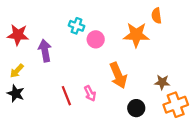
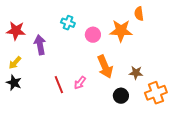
pink circle: (96, 39) -> (93, 35), moved
brown star: (162, 82) -> (136, 73), moved
pink arrow: (90, 93) -> (80, 83), turned 64

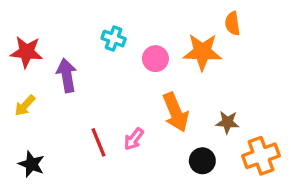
black star: (14, 83) -> (32, 164), moved

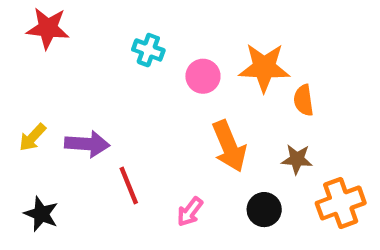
orange semicircle: (232, 23) -> (304, 100), moved
red star: (26, 52) -> (48, 28), moved
purple arrow: (67, 75) -> (87, 144), moved, turned 104
pink arrow: (134, 139) -> (190, 212), moved

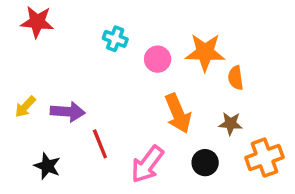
pink arrow: (190, 212) -> (147, 164), size x1.6
black star: (41, 214) -> (47, 166), moved

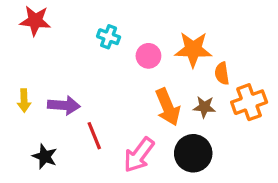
yellow arrow: (25, 107) -> (24, 101), turned -45
brown star: (231, 124) -> (204, 107), moved
orange cross: (264, 158) -> (249, 102), moved
black circle: (205, 163) -> (193, 153), size x1.5

